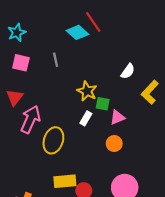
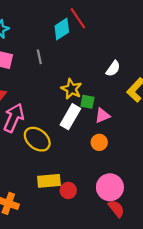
cyan diamond: (78, 32) -> (62, 29), turned -75
white rectangle: (86, 118) -> (70, 117), size x1.6
yellow ellipse: (53, 140) -> (37, 139), turned -70

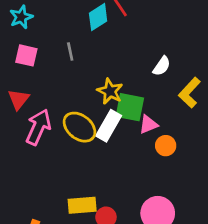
green square: (87, 102) -> (130, 107), size x1.6
yellow ellipse: (37, 139) -> (79, 127), moved
orange circle: (99, 142) -> (166, 146), moved

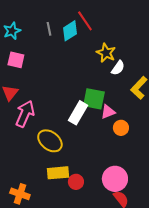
gray line: (70, 52) -> (49, 29), moved
yellow star: (110, 91) -> (106, 53), moved
yellow ellipse: (79, 127) -> (50, 141), moved

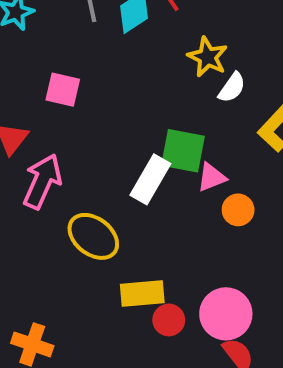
pink square: (16, 60) -> (63, 90), moved
yellow rectangle: (58, 173) -> (142, 293), moved
red circle: (76, 182) -> (169, 320), moved

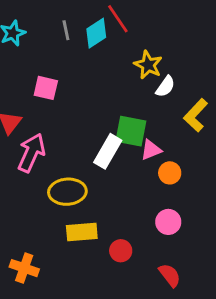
yellow ellipse: (93, 236) -> (67, 192), turned -42
yellow rectangle: (142, 293) -> (82, 232), moved
pink circle: (226, 314) -> (168, 222), moved, size x0.7

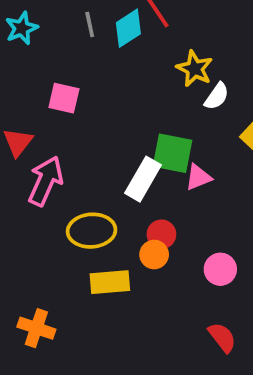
orange circle: (170, 173) -> (154, 255), moved
red circle: (121, 251) -> (161, 234), moved

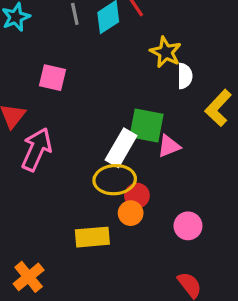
white semicircle: (217, 96) -> (185, 76), turned -35
yellow ellipse: (92, 231) -> (115, 180), moved
orange cross: (36, 328) -> (29, 277), turned 32

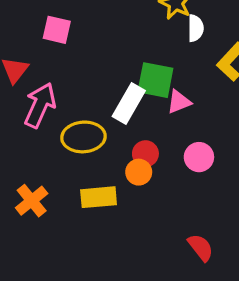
yellow ellipse: (115, 180) -> (83, 137), moved
pink circle: (188, 226) -> (199, 157), moved
orange cross: (29, 277) -> (32, 201), moved

